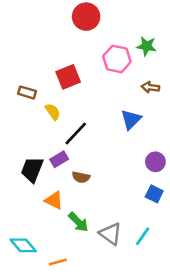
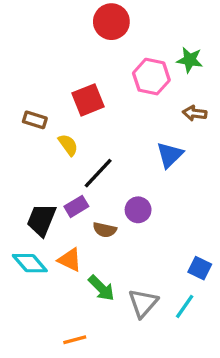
purple circle: (155, 162) -> (138, 210), moved
blue square: (154, 194) -> (200, 268), moved
gray triangle: (110, 234) -> (143, 303), turned 35
cyan diamond: (23, 245) -> (30, 263), moved

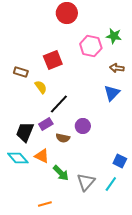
blue triangle: (170, 155) -> (112, 93), moved

